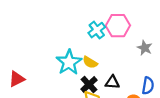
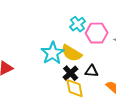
pink hexagon: (118, 26) -> (97, 33), moved
yellow semicircle: (90, 62) -> (72, 53), size x1.5

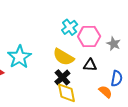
cyan star: (53, 53) -> (19, 57), moved
black triangle: (92, 71) -> (90, 65), moved

